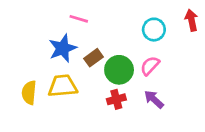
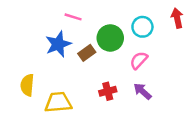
green circle: (119, 70) -> (110, 38), moved
yellow trapezoid: (63, 86) -> (58, 102), moved

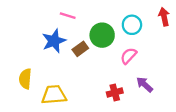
red cross: (108, 91) -> (115, 93), moved
purple arrow: (142, 91) -> (145, 84), moved

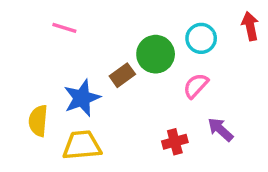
pink line: (68, 16) -> (64, 28), moved
blue star: (54, 41) -> (82, 98), moved

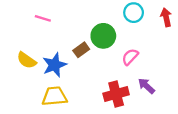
cyan circle: (201, 38) -> (134, 13), moved
yellow semicircle: (38, 121) -> (27, 60), moved, turned -60
red cross: (175, 142) -> (116, 94), size x1.5

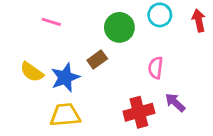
green circle: (103, 36) -> (119, 27), moved
pink semicircle: (130, 57) -> (156, 68), turned -36

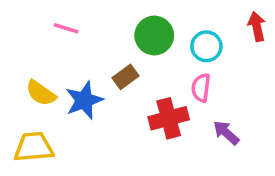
cyan circle: (160, 15) -> (206, 46), moved
red cross: (139, 112) -> (169, 118), moved
yellow trapezoid: (65, 115) -> (34, 147), moved

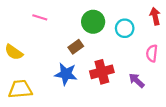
pink semicircle: (201, 88) -> (152, 53), moved
yellow semicircle: (41, 93) -> (14, 52), moved
blue star: (84, 100) -> (66, 74), moved, turned 30

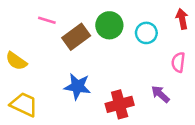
brown rectangle: (76, 47) -> (76, 37), moved, size x1.5
red cross: (102, 72) -> (120, 104), moved
yellow trapezoid: (20, 89) -> (24, 104), turned 30

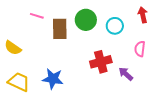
brown rectangle: (76, 37) -> (60, 29), turned -55
blue star: (77, 87) -> (53, 79), moved
red cross: (120, 104) -> (101, 62), moved

